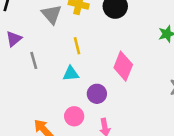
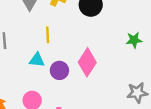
purple circle: (97, 94) -> (59, 70), moved

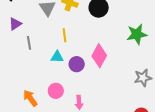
green star: (134, 40) -> (137, 34), size x1.5

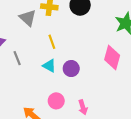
pink diamond: (99, 56) -> (112, 58), moved
cyan triangle: (57, 57) -> (49, 66), turned 40

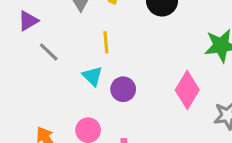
gray line: (17, 58) -> (49, 52), turned -40

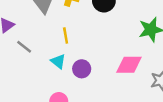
pink diamond: (187, 90) -> (129, 65), turned 64

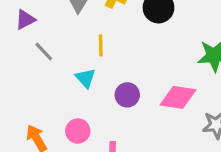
purple circle: (82, 69) -> (127, 95), moved

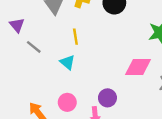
purple triangle: (25, 20) -> (17, 25), turned -35
purple circle: (127, 95) -> (107, 98), moved

